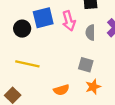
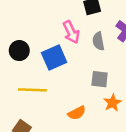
blue square: (43, 18) -> (54, 57), moved

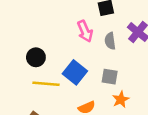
black circle: (19, 51) -> (36, 57), moved
blue square: (54, 57) -> (75, 72), moved, turned -30

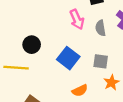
yellow line: (46, 84) -> (16, 68), moved

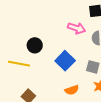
pink arrow: (77, 19) -> (77, 28), turned -54

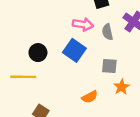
blue square: (65, 61) -> (74, 50), moved

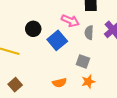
black circle: (38, 53) -> (33, 29), moved

